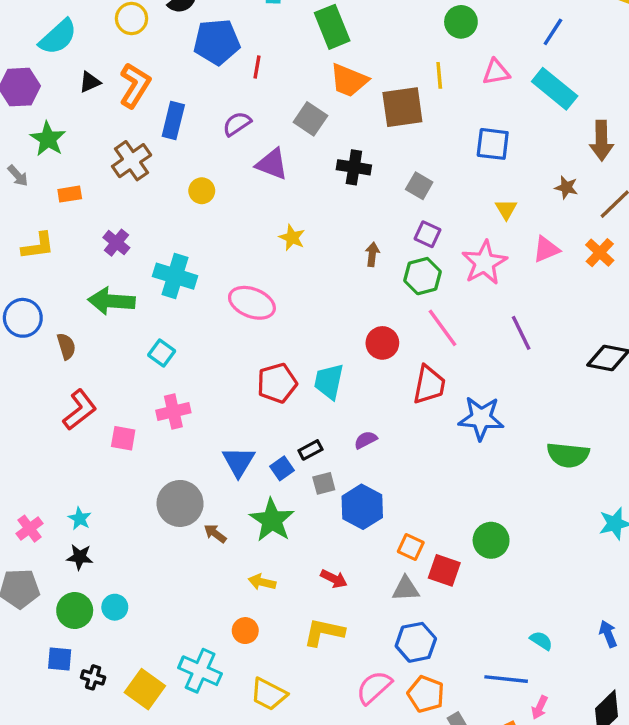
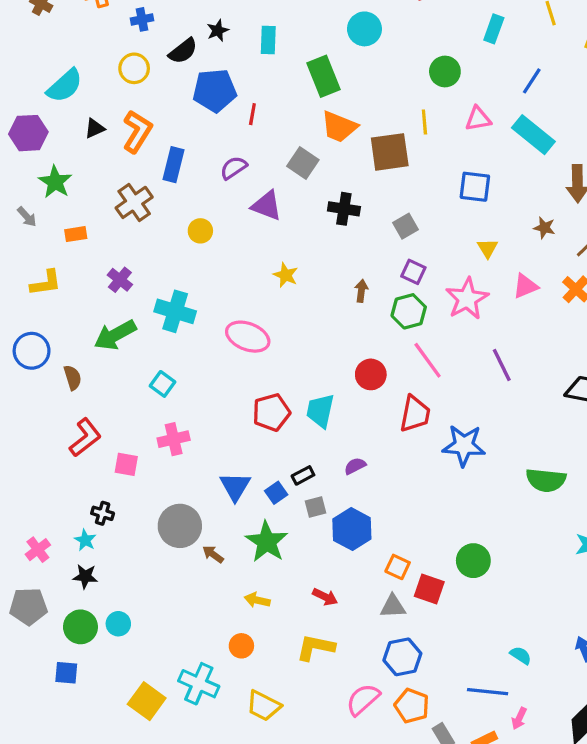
gray square: (419, 186) -> (405, 226), turned 30
green arrow: (111, 301) -> (115, 335), turned -33
black cross: (93, 677) -> (103, 513), moved

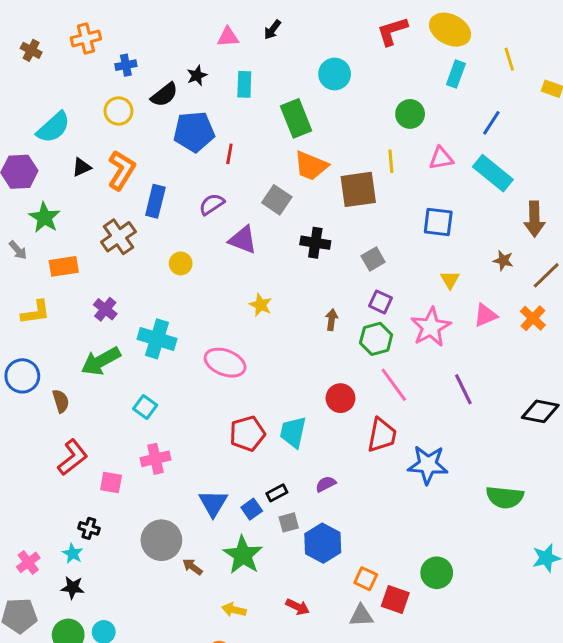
orange rectangle: (76, 234) -> (64, 266), size x1.4

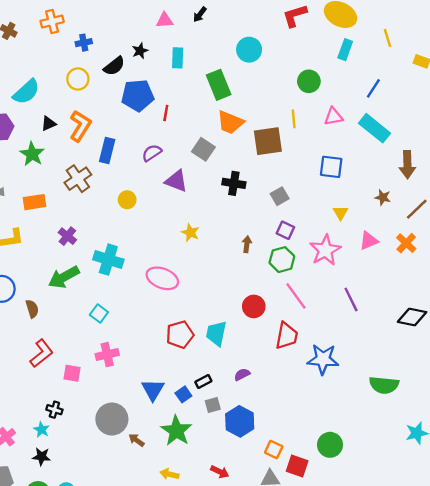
green star: (44, 218) -> (32, 154), moved

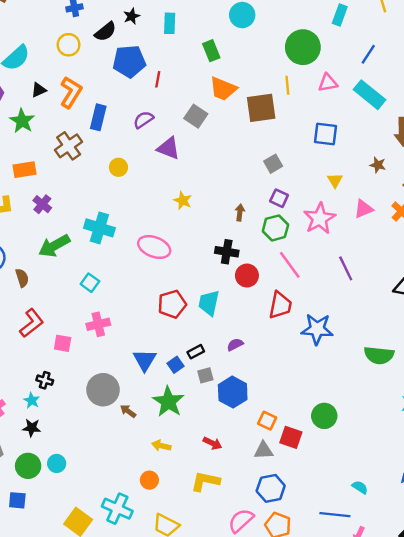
green circle: (309, 81) -> (303, 47), size x1.5
green rectangle: (219, 85) -> (211, 51), size x0.7
black cross: (234, 183) -> (227, 252), moved
purple cross: (67, 236) -> (42, 204), moved

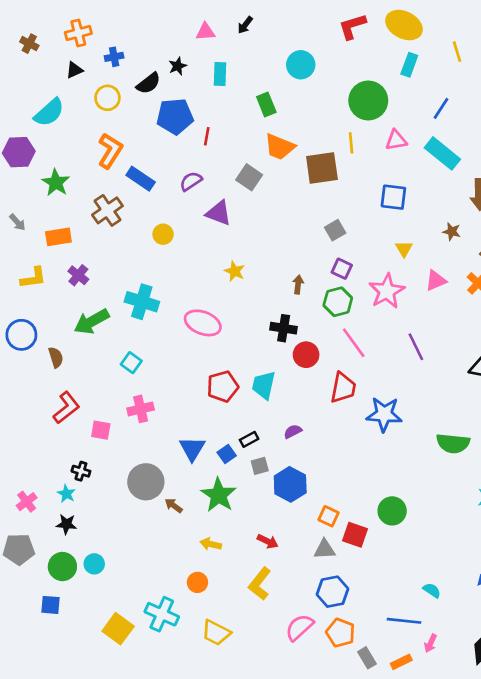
black triangle: (39, 90) -> (74, 70), moved
blue rectangle: (98, 117) -> (141, 179), turned -70
yellow L-shape: (205, 481) -> (260, 584), turned -64

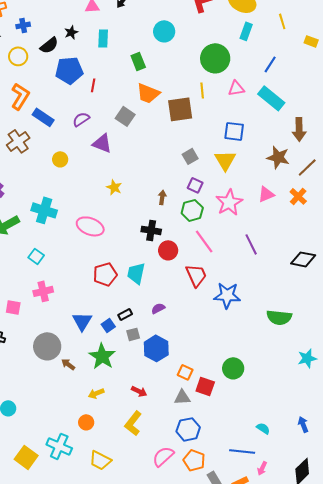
brown star: (452, 232) -> (278, 157), size x1.6
yellow triangle: (404, 249) -> (225, 160), moved, size x1.6
red trapezoid: (343, 388) -> (196, 275), turned -35
yellow arrow: (211, 544) -> (96, 393), turned -35

